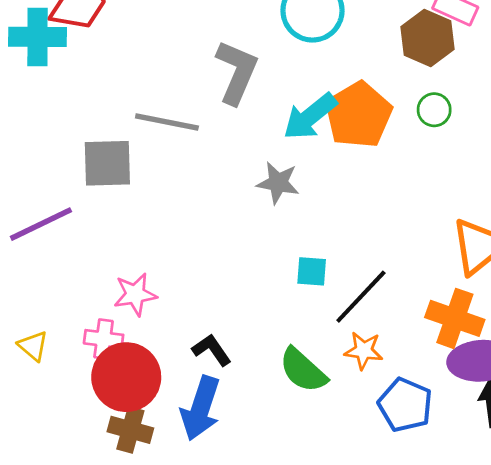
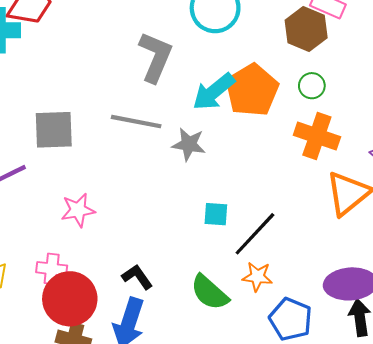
gray line: (167, 122) -> (136, 122), moved
pink star: (135, 294) -> (78, 210), moved
orange cross: (455, 318) -> (317, 136), moved

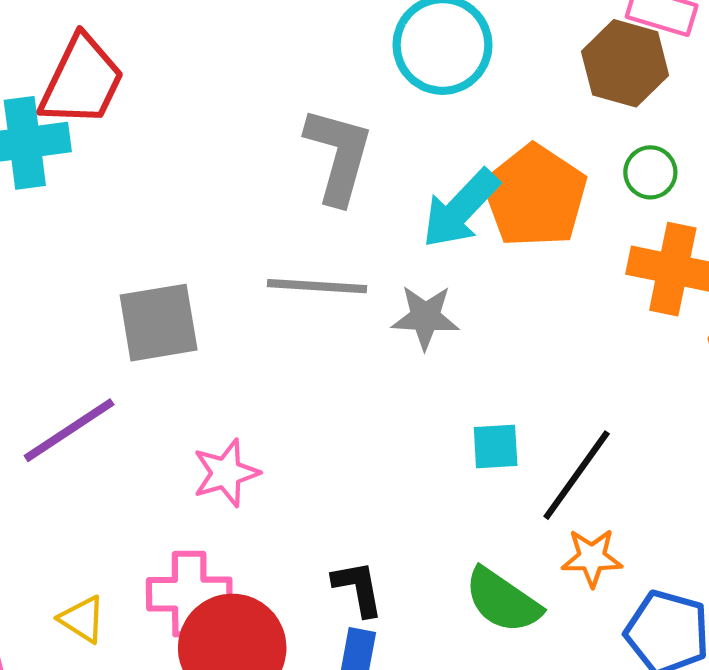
pink cross: (52, 269) -> (189, 594), size x1.4
black L-shape: (137, 277) -> (358, 588), turned 32

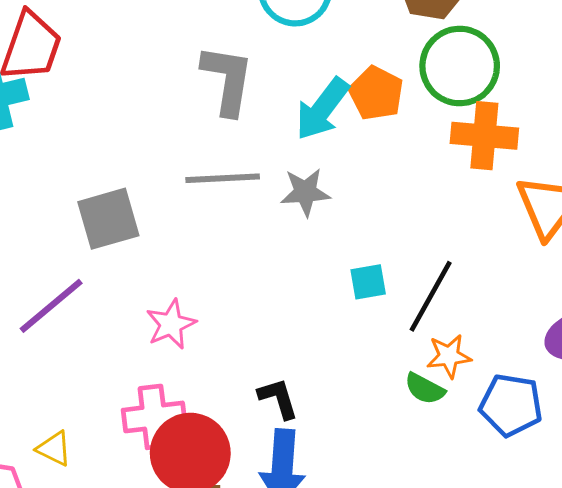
green circle: (650, 172) -> (460, 66), size x2.0
orange pentagon: (535, 196) -> (376, 93), size x0.7
green semicircle: (503, 600) -> (425, 389), moved, size x0.7
yellow triangle: (82, 619) -> (54, 449), moved

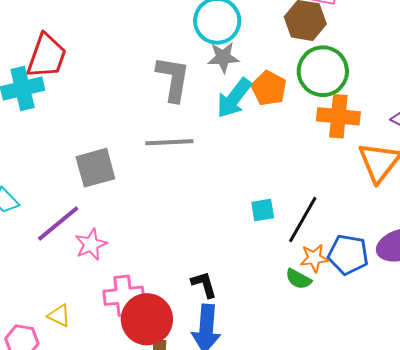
gray star: (305, 192) -> (223, 57), moved
pink star: (171, 324) -> (91, 244), moved
blue pentagon: (511, 405) -> (348, 255), moved

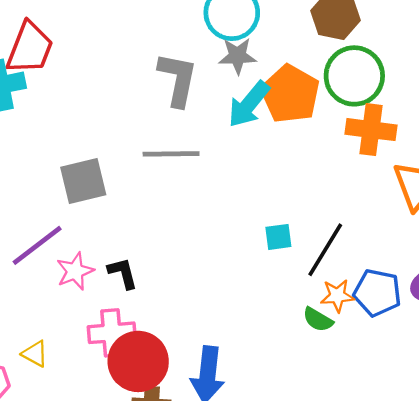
orange pentagon: (269, 88) -> (290, 94), size x1.4
black L-shape: (204, 284) -> (123, 273), moved

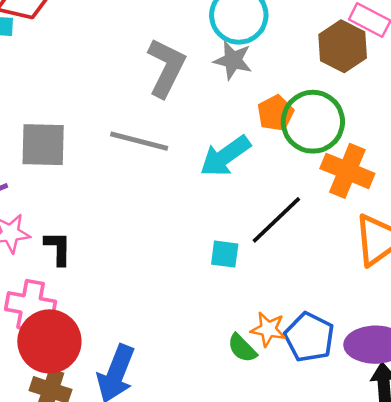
green circle: (354, 76) -> (313, 122), moved
orange pentagon: (290, 94) -> (276, 113), size x0.6
cyan arrow: (249, 104) -> (225, 156), moved
black line: (325, 250) -> (276, 220), moved

